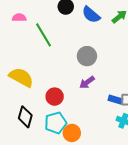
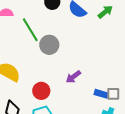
gray circle: (87, 56) -> (49, 45), moved

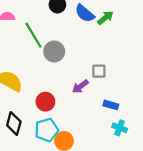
green arrow: (105, 12) -> (105, 18), moved
gray square: (113, 94) -> (99, 71), moved

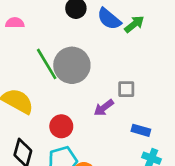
green line: (33, 35) -> (47, 64), moved
gray circle: (54, 52) -> (72, 65), size x1.4

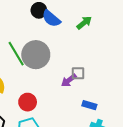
blue semicircle: (109, 19) -> (51, 19), moved
purple arrow: (104, 108) -> (69, 80), moved

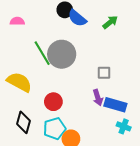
purple arrow: (69, 80) -> (98, 98), moved, turned -70
blue rectangle: (89, 105) -> (115, 105), size x1.5

